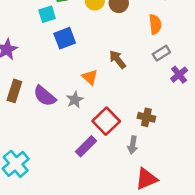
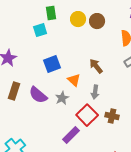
blue square: (65, 38) -> (52, 64), moved
brown cross: (146, 117) -> (112, 116), moved
gray arrow: (133, 145) -> (95, 92), moved

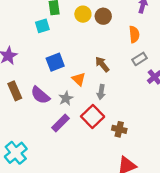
brown rectangle: (14, 91) -> (15, 91), turned -42
brown cross: (112, 116) -> (119, 129), moved
purple rectangle: (71, 135) -> (61, 123), moved

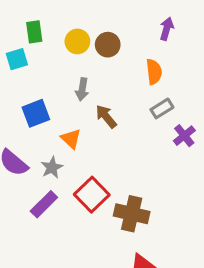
gray arrow: (101, 92) -> (82, 89), moved
brown cross: (119, 129) -> (132, 214), size x1.5

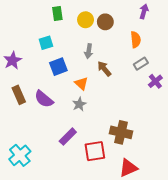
cyan square: (17, 59) -> (46, 43), moved
gray star: (52, 167) -> (79, 104), moved
red square: (92, 195) -> (95, 151), moved, turned 35
purple rectangle: (44, 204) -> (68, 137), moved

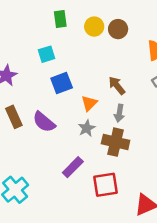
gray arrow: (89, 51) -> (119, 113), moved
orange triangle: (81, 83) -> (89, 103), turned 32
brown cross: (121, 132) -> (116, 142), moved

